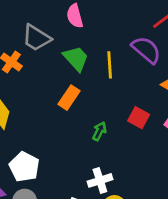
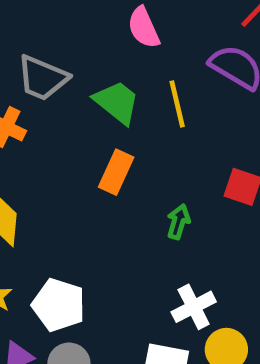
pink semicircle: (75, 16) -> (144, 28), moved

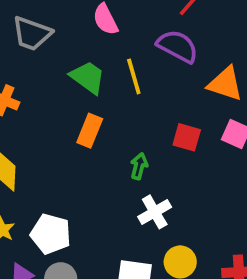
gray trapezoid: (42, 78) -> (32, 34), moved
white cross: (194, 307) -> (155, 212), moved

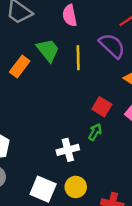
orange rectangle: (90, 131) -> (20, 67), moved
green arrow: (139, 166) -> (95, 132), moved

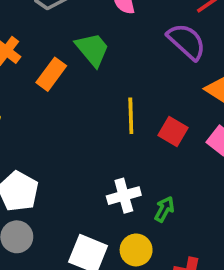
yellow line: (78, 58) -> (131, 116), moved
green arrow: (95, 132) -> (164, 209), moved

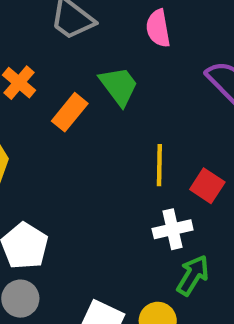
white cross: (124, 196) -> (173, 229), moved
green arrow: (164, 209) -> (193, 275), size x1.4

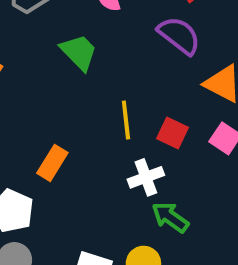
orange rectangle: (70, 112) -> (52, 163), moved
green arrow: (193, 275) -> (170, 217), turned -78

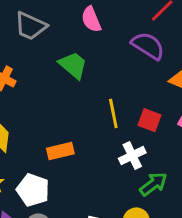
orange rectangle: (52, 163) -> (60, 151), turned 50
green arrow: (170, 217) -> (153, 184), turned 112

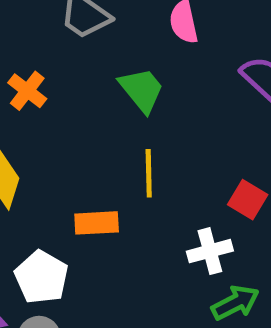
yellow line: (113, 113) -> (149, 173), moved

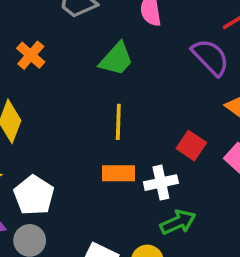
green trapezoid: (142, 90) -> (116, 59), turned 78
orange rectangle: (97, 223) -> (118, 173), moved

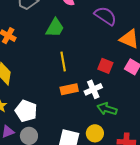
green arrow: (178, 222) -> (107, 109), turned -126

